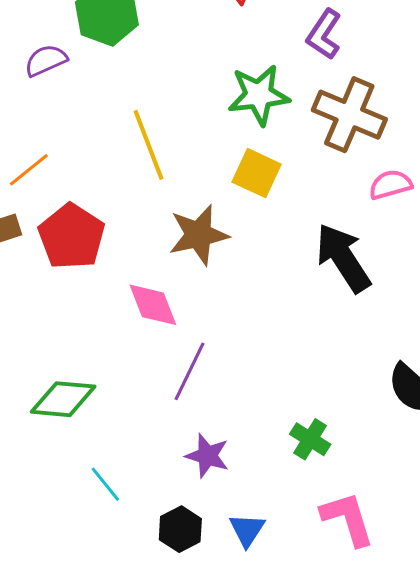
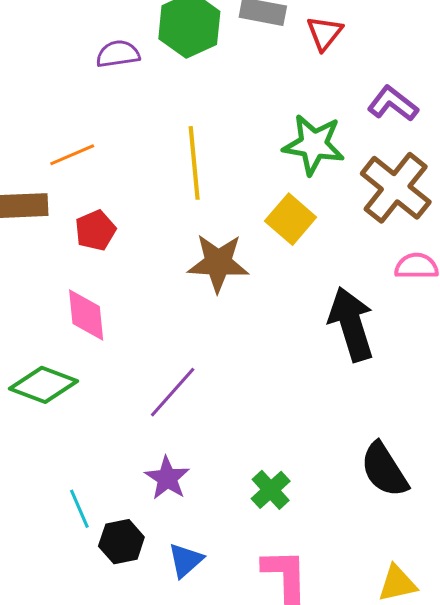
purple L-shape: (324, 34) -> (393, 104), turned 78
red pentagon: (72, 236) -> (95, 230), size x0.6
pink diamond: (153, 305) -> (86, 315), moved
cyan line: (105, 484) -> (79, 509), moved

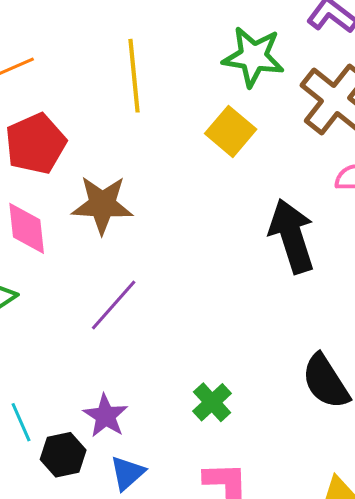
red pentagon: (95, 230) -> (36, 144), size x1.5
brown star: (218, 263) -> (102, 205), moved
purple star: (167, 478) -> (106, 416), moved

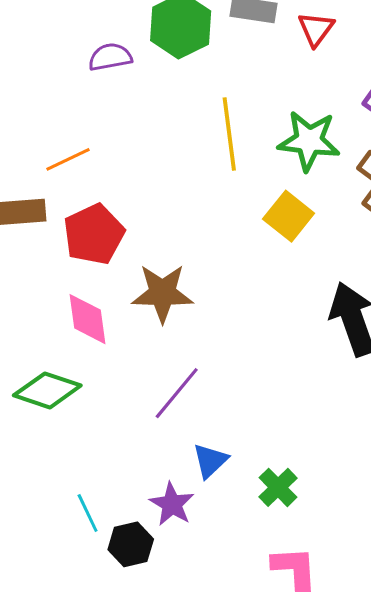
yellow line: (134, 76) -> (229, 134), moved
blue triangle: (127, 473) -> (210, 461), moved

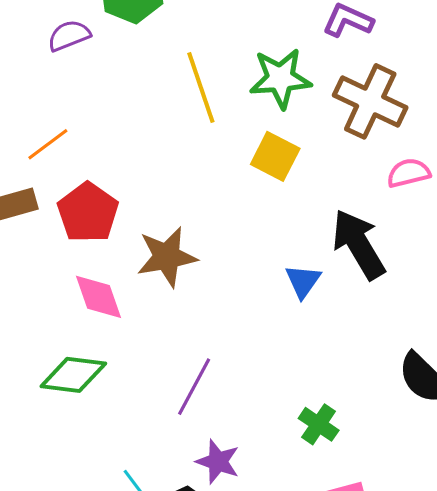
purple line: (177, 393) -> (194, 387), moved
blue triangle: (210, 461) -> (303, 281), moved

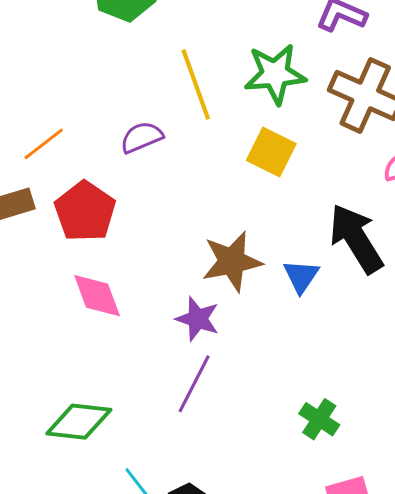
purple semicircle: (69, 36) -> (142, 137), moved
brown star: (167, 257) -> (232, 261), moved
green diamond: (73, 375) -> (79, 422), moved
purple star: (218, 462) -> (198, 319), moved

